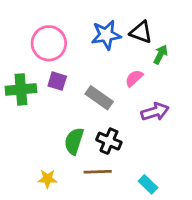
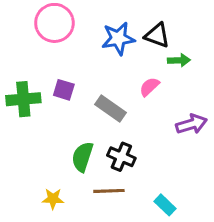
pink circle: (49, 43) -> (54, 23), moved
green arrow: (161, 54) -> (179, 60), turned 60
purple arrow: (155, 112) -> (191, 124), moved

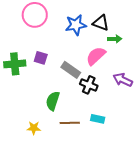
pink semicircle: (149, 87) -> (96, 56), size x1.5
purple arrow: (191, 124) -> (123, 80), turned -138
black cross: (121, 157) -> (89, 85), moved
cyan rectangle: (165, 205) -> (98, 119), moved, turned -32

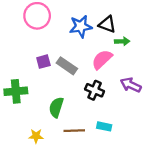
purple square: (41, 58) -> (43, 62), turned -32
green cross: (15, 64) -> (16, 91), moved
gray rectangle: (71, 70) -> (67, 66), moved

